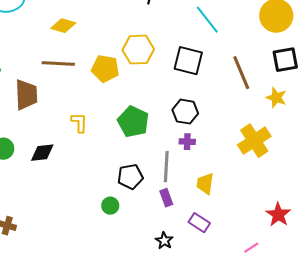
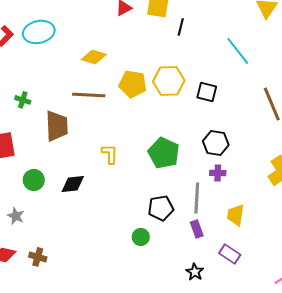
black square: (188, 61) -> (207, 92), moved, size x0.7
yellow pentagon: (105, 69) -> (133, 84), moved

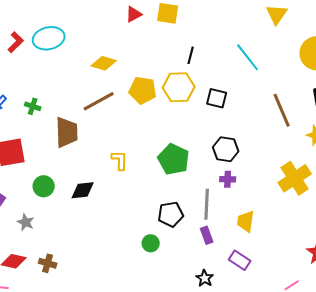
black line: (181, 27) -> (191, 55), moved
brown line: (89, 95) -> (99, 101), turned -32

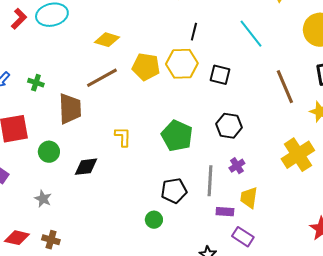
purple cross: (228, 179) -> (237, 166), moved, turned -35
green circle: (44, 186) -> (49, 152), moved
gray star: (26, 222) -> (43, 199), moved
purple rectangle: (207, 235) -> (225, 212), moved, turned -66

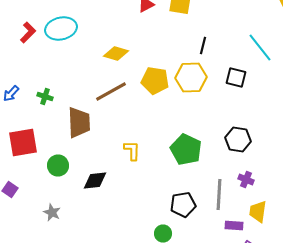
black square: (220, 75) -> (236, 78), moved
purple cross: (237, 166) -> (246, 180), turned -35

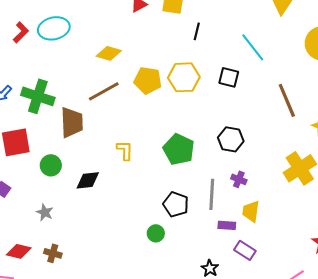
black line: (203, 46) -> (197, 31), moved
green cross: (45, 96) -> (38, 96), size x2.0
black pentagon: (183, 204) -> (176, 204), turned 30

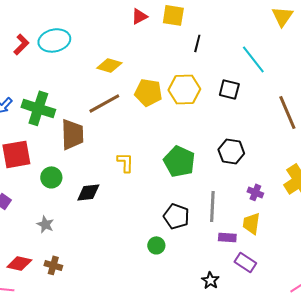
purple cross: (239, 179) -> (255, 192), moved

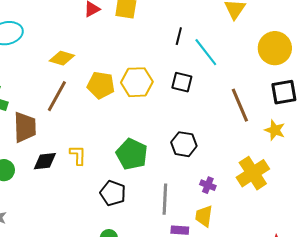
black line: (197, 43) -> (179, 36), moved
brown line: (104, 103) -> (57, 96), turned -32
black diamond: (88, 192) -> (45, 161), moved
black pentagon: (176, 216) -> (113, 193), moved

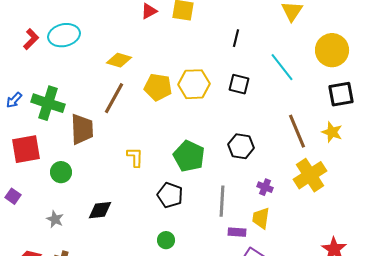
cyan line: (206, 52) -> (282, 67), moved
brown line: (240, 105) -> (297, 131), moved
black diamond: (45, 161) -> (100, 210), moved

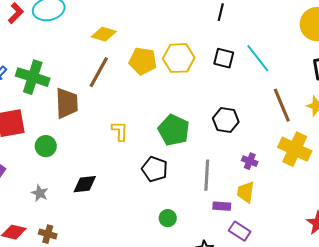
cyan line: (282, 67) -> (258, 58), moved
yellow cross: (310, 175) -> (295, 149), turned -32
green circle: (166, 240) -> (168, 218), moved

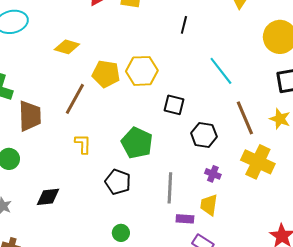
black square: (224, 58) -> (174, 105), moved
brown line: (99, 72) -> (75, 99), moved
black hexagon: (226, 120) -> (204, 135), moved
green circle: (168, 218) -> (121, 233), moved

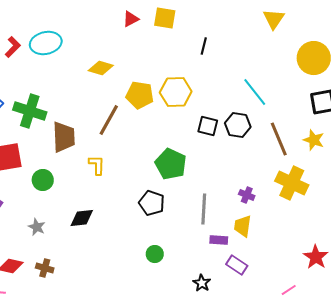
black line: (184, 25) -> (204, 46), moved
black hexagon: (204, 135) -> (238, 125), moved
yellow L-shape: (83, 144) -> (97, 165), moved

